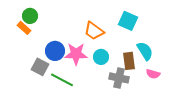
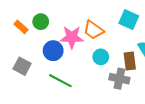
green circle: (30, 16) -> (41, 22), moved
pink star: (76, 54) -> (72, 37), moved
gray square: (40, 67) -> (22, 66), moved

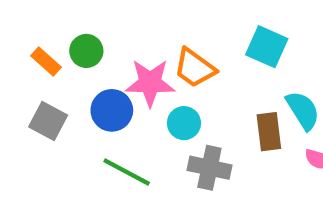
cyan circle: (101, 57) -> (184, 123), moved
gray square: (22, 66) -> (48, 121), moved
gray cross: (119, 79) -> (209, 168), moved

